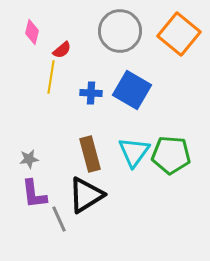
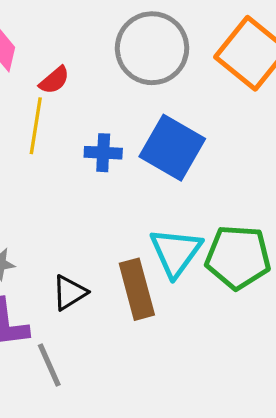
brown rectangle: (90, 154) -> (137, 289), moved
black triangle: (86, 195) -> (69, 293), moved, size x0.6

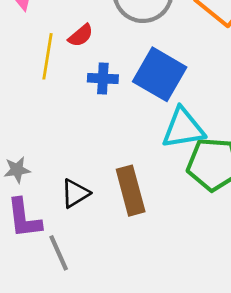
red semicircle: (54, 80) -> (81, 36), moved
cyan triangle: (176, 252) -> (183, 128), moved, turned 45

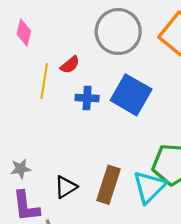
cyan triangle: (183, 128) -> (149, 187), moved, turned -36
brown rectangle: (131, 191) -> (109, 185), turned 33

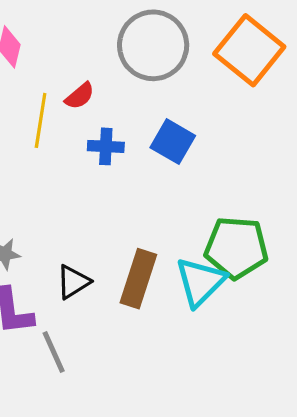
blue square: (131, 95) -> (173, 142), size x0.7

